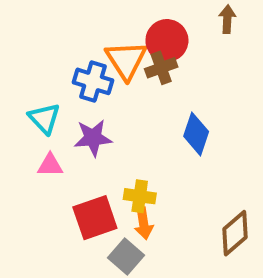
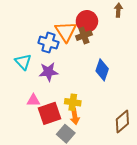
pink triangle: (50, 165) -> (33, 100), moved

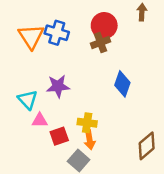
orange triangle: (66, 31) -> (31, 36), moved
blue cross: (48, 43) -> (57, 33), moved
cyan triangle: (23, 62) -> (28, 100), moved
red square: (49, 113) -> (59, 136), size x0.7

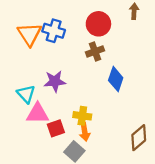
brown cross: (100, 43) -> (95, 51), moved
pink triangle: (40, 120) -> (38, 113), size x1.5

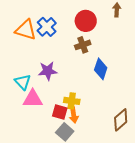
blue cross: (54, 31) -> (47, 27), turned 30
orange triangle: (29, 34) -> (26, 30), turned -40
red square: (56, 128) -> (60, 112), moved, turned 35

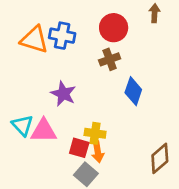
blue cross: (47, 27) -> (62, 36), turned -36
purple star: (48, 71) -> (63, 94), turned 30
cyan triangle: (23, 82) -> (22, 125), moved

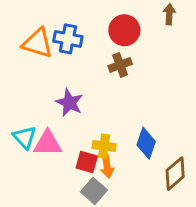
blue diamond: (133, 91) -> (146, 143), moved

